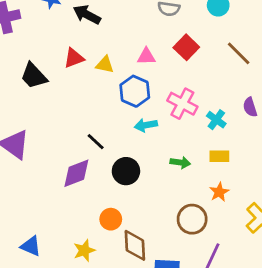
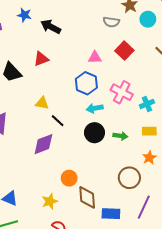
yellow triangle: (105, 65) -> (42, 103), moved
cyan cross: (216, 120) -> (147, 104), turned 32
black circle: (126, 171) -> (94, 133), moved

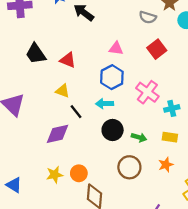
pink triangle: (95, 57) -> (116, 48), moved
red triangle: (41, 59) -> (68, 60), moved, turned 35
cyan arrow: (95, 108) -> (105, 104), moved
brown circle: (129, 178) -> (129, 167), moved
yellow star: (50, 201) -> (55, 175), moved

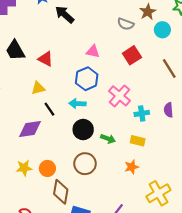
yellow triangle: (63, 91) -> (38, 88), turned -40
brown circle: (129, 167) -> (85, 164), moved

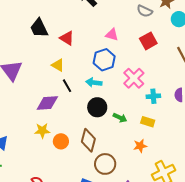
yellow triangle: (38, 88) -> (58, 65), turned 40
brown circle: (85, 164) -> (105, 164), moved
yellow star: (24, 168) -> (42, 131), moved
brown diamond: (61, 192) -> (88, 140), moved

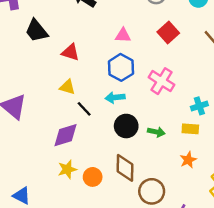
black trapezoid: (39, 28) -> (37, 31), moved
cyan cross: (153, 96) -> (199, 106), moved

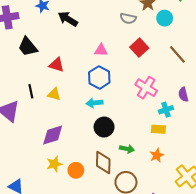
pink cross: (162, 81) -> (146, 88), moved
black line: (84, 109) -> (31, 91), moved, turned 32
green arrow: (156, 132) -> (127, 149), moved

